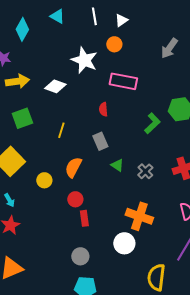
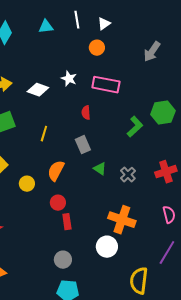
cyan triangle: (57, 16) -> (46, 27), moved, turned -35
white star: (84, 60) -> (69, 79), moved, size x0.6

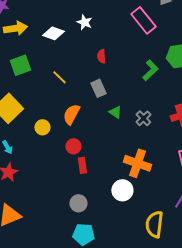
pink rectangle: (106, 85) -> (143, 20), moved, turned 40
yellow line: (44, 134) -> (59, 77), turned -63

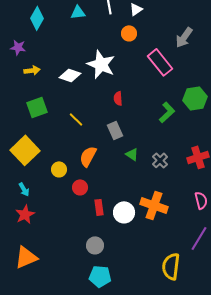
white star: (84, 22) -> (101, 64), size x1.8
yellow arrow: (15, 28) -> (32, 70), size x0.7
red circle: (73, 146) -> (80, 187), moved
white circle: (122, 190) -> (124, 212), moved

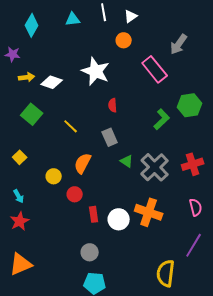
white diamond: (70, 75) -> (52, 82), moved
green square: (37, 107) -> (32, 114), turned -30
yellow square: (25, 150) -> (20, 157), size x0.5
gray cross: (160, 160) -> (155, 167), size x1.8

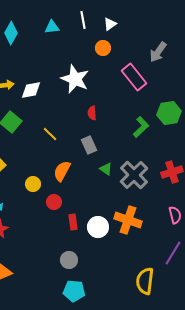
white diamond: (52, 82) -> (31, 90), turned -30

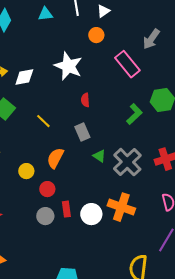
gray circle: (69, 260) -> (45, 216), moved

